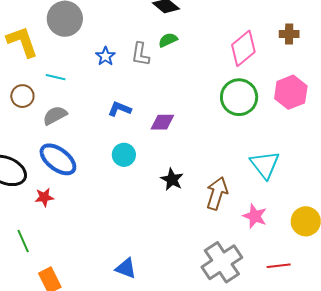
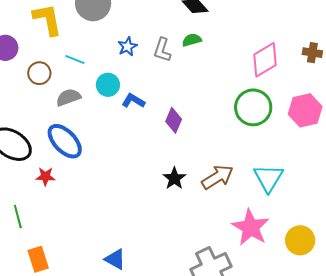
purple diamond: (162, 122) -> (174, 120), turned -75
cyan circle: (124, 155) -> (108, 85), moved
brown arrow: (217, 193) -> (217, 177), moved, turned 32
pink star: (255, 216) -> (251, 227), size x1.5

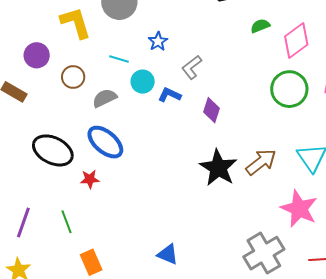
green semicircle: (192, 40) -> (260, 26), moved
gray L-shape: (162, 50) -> (192, 67), moved, turned 40
cyan line: (75, 60) -> (119, 59), moved
black star: (174, 178) -> (218, 168), size x1.6

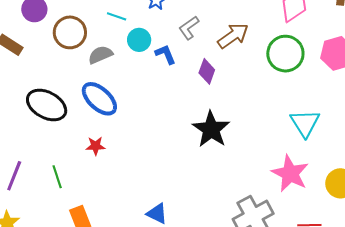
brown circle: (73, 77) -> (70, 32), size x1.4
blue L-shape: (169, 95) -> (165, 54), turned 40
brown arrow: (261, 162) -> (233, 36), moved
red star: (90, 179) -> (95, 146), moved

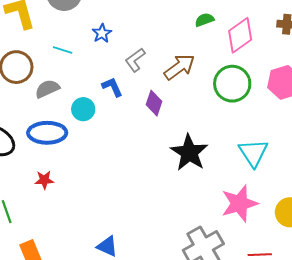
cyan circle: (139, 40) -> (83, 109), moved
blue ellipse: (99, 99) -> (47, 133), turned -42
black star: (211, 129) -> (189, 153), moved
pink star: (290, 173) -> (239, 203), turned 30

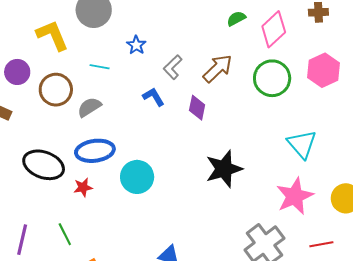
cyan circle: (83, 109) -> (137, 177), moved, size x1.4
black star: (189, 153) -> (224, 169), moved, turned 30
red star: (44, 180) -> (83, 187), moved

